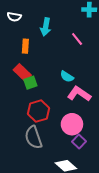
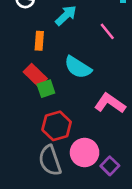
cyan arrow: (46, 27) -> (66, 15), turned -144
cyan semicircle: (67, 77) -> (78, 67), moved, size x1.5
pink circle: (72, 124) -> (85, 153), moved

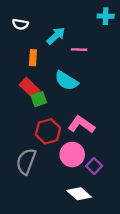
pink line: (107, 31) -> (79, 50), moved, turned -49
pink L-shape: (110, 103) -> (81, 125), moved
gray semicircle: (50, 161) -> (26, 161), moved, turned 40

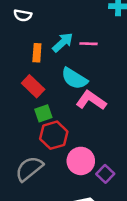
cyan arrow: (56, 36) -> (63, 42), moved
green square: (39, 99) -> (43, 113), moved
pink L-shape: (81, 125) -> (91, 100), moved
gray semicircle: (26, 161) -> (29, 169), turned 30

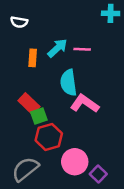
cyan semicircle: (74, 78) -> (69, 83), turned 50
red rectangle: (33, 86) -> (29, 104), moved

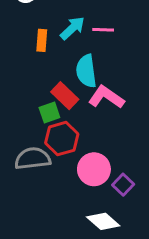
red rectangle: (29, 104) -> (65, 96), moved
gray semicircle: (25, 169) -> (33, 159), moved, turned 32

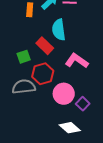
pink L-shape: (106, 97) -> (77, 61), moved
green square: (49, 113) -> (24, 57), moved

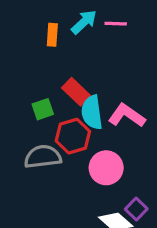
cyan semicircle: (59, 30) -> (92, 112), moved
purple square: (83, 104) -> (136, 209), moved

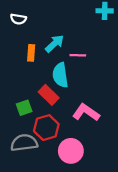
pink line: (116, 24) -> (78, 55), moved
cyan semicircle: (92, 112) -> (60, 75), moved

